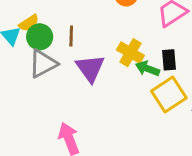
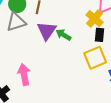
yellow cross: (130, 53) -> (94, 19), moved
green arrow: (148, 69) -> (63, 35), moved

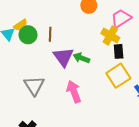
gray triangle: (16, 22) -> (34, 86), moved, turned -35
pink arrow: (24, 74) -> (74, 92), moved

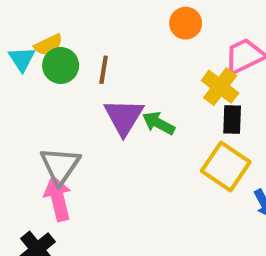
yellow square: (118, 76) -> (226, 167), turned -30
pink arrow: (74, 92) -> (58, 198), moved

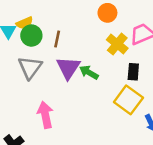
yellow cross: (220, 87) -> (117, 44), moved
gray triangle: (60, 166) -> (30, 67), moved
pink arrow: (58, 198) -> (45, 115), moved

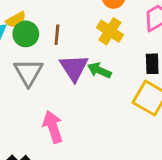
yellow cross: (117, 44) -> (110, 31), moved

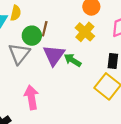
yellow semicircle: (16, 20) -> (16, 13), turned -56
green circle: (26, 34) -> (32, 36), moved

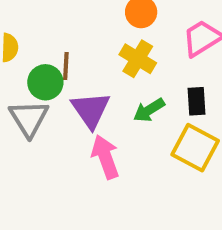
green arrow: (73, 60) -> (149, 110), moved, turned -54
pink arrow: (31, 97) -> (105, 157), moved

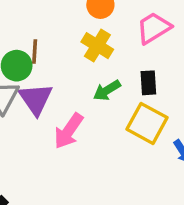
purple triangle: (91, 110) -> (36, 99), moved
pink arrow: (105, 157) -> (69, 131), turned -126

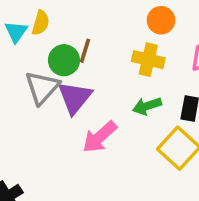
yellow cross: (97, 46) -> (148, 60), turned -32

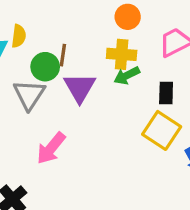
purple triangle: (75, 98) -> (80, 87), moved
green arrow: (147, 106) -> (127, 75), moved
pink arrow: (100, 137) -> (51, 148), moved

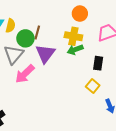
yellow semicircle: (19, 36) -> (10, 26), moved
yellow square: (162, 130) -> (93, 86), size x0.6
pink arrow: (51, 148) -> (25, 74), moved

